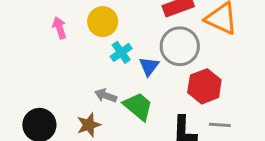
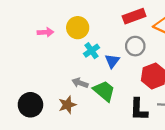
pink arrow: (59, 28) -> (45, 32), turned 105
gray circle: (180, 46) -> (135, 46), size x0.7

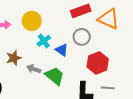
blue triangle: (112, 61) -> (62, 50), turned -32
brown star: (67, 105) -> (14, 58), moved

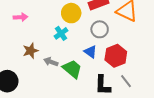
yellow circle: (32, 21) -> (71, 13), moved
blue triangle: (62, 50) -> (90, 52), moved
gray line: (108, 88) -> (126, 81), turned 48

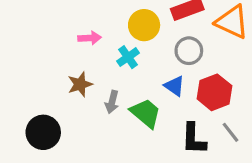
pink arrow: (20, 17) -> (90, 38), moved
gray arrow: (51, 62) -> (112, 102), turned -96

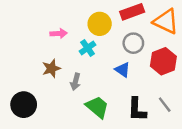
red hexagon: (214, 92) -> (163, 61), moved
green trapezoid: (146, 113) -> (97, 107), moved

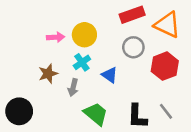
yellow circle: (100, 24) -> (84, 35), moved
cyan cross: (88, 48) -> (82, 62), moved
blue triangle: (122, 70) -> (110, 75), moved

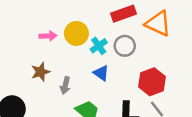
cyan cross: (82, 62) -> (99, 46), moved
red hexagon: (165, 66) -> (152, 82), moved

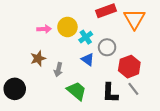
orange triangle: (158, 24) -> (134, 19), turned 35
gray circle: (125, 46) -> (107, 47), moved

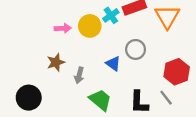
cyan cross: (86, 37) -> (111, 15), moved
red hexagon: (129, 67) -> (177, 72), moved

